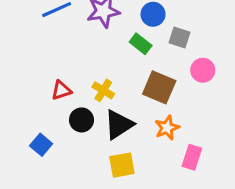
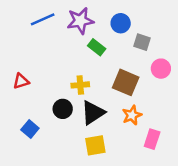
green rectangle: (141, 44) -> (97, 47), moved
red triangle: (61, 90) -> (21, 81), moved
yellow cross: (103, 90) -> (80, 85), turned -36

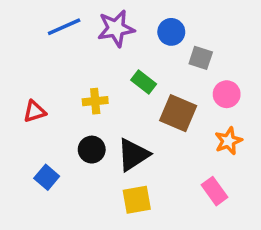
green rectangle: (97, 47) -> (144, 82), moved
yellow cross: (80, 85) -> (95, 101), moved
orange star: (132, 115) -> (228, 141), moved
pink rectangle: (152, 139) -> (215, 191), turned -54

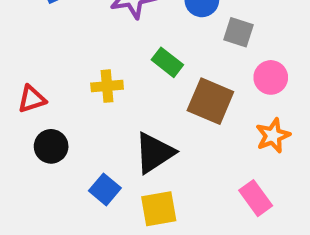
black circle: (92, 150) -> (51, 146), moved
blue square: (47, 177) -> (105, 189), moved

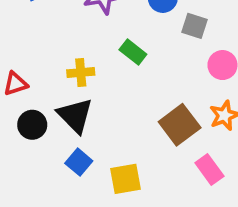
brown square: (210, 101) -> (180, 125), moved, turned 30
black triangle: (154, 153) -> (75, 115), moved, turned -42

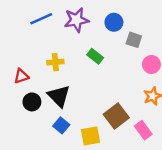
yellow cross: (81, 73) -> (55, 62), moved
brown square: (180, 125) -> (116, 116), moved

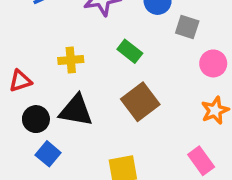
black triangle: (59, 96) -> (76, 110), turned -35
brown square: (116, 116) -> (140, 102), moved
blue square: (61, 125) -> (48, 154), moved

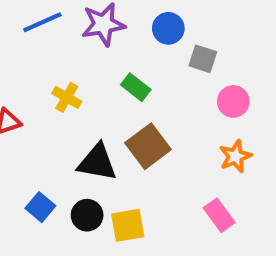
yellow cross: (71, 60) -> (67, 97), turned 35
black triangle: (76, 110) -> (97, 162), moved
black circle: (36, 119) -> (87, 215), moved

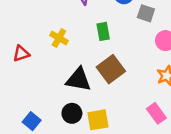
green rectangle: (136, 87) -> (103, 31), turned 42
blue square: (40, 207) -> (32, 121), moved

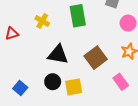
green rectangle: (103, 31) -> (78, 16), size x1.5
brown square: (111, 69) -> (96, 58), moved

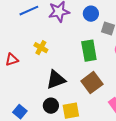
green rectangle: (78, 16) -> (89, 51), moved
black triangle: (58, 54) -> (56, 80), turned -30

